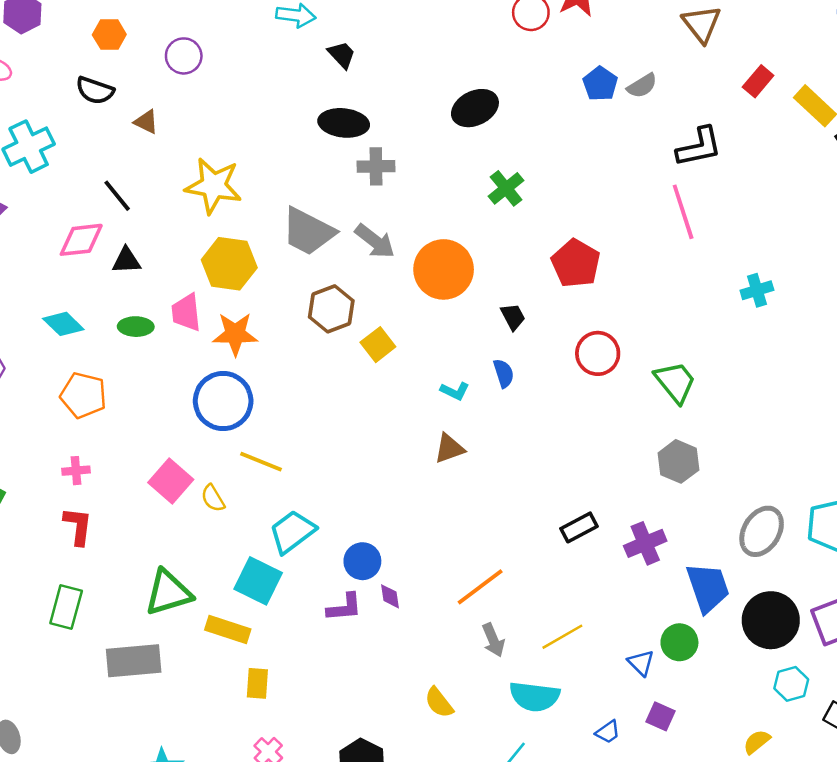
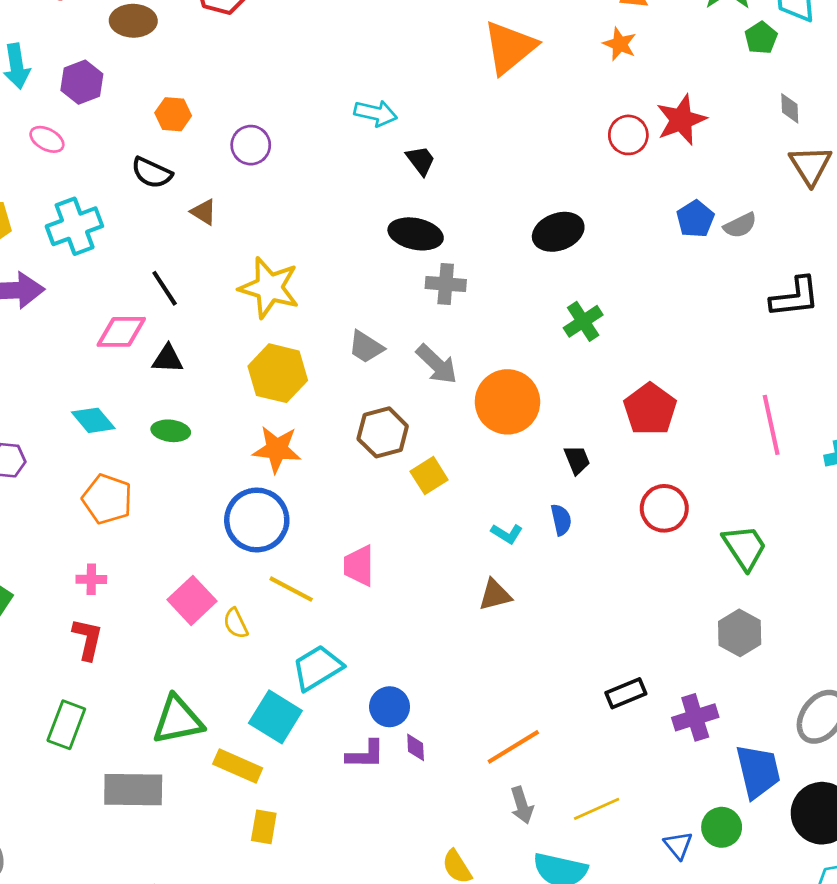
pink line: (683, 212) -> (771, 425), moved
gray trapezoid: (308, 232) -> (366, 347), size x0.6
pink trapezoid: (186, 312) -> (359, 566), moved

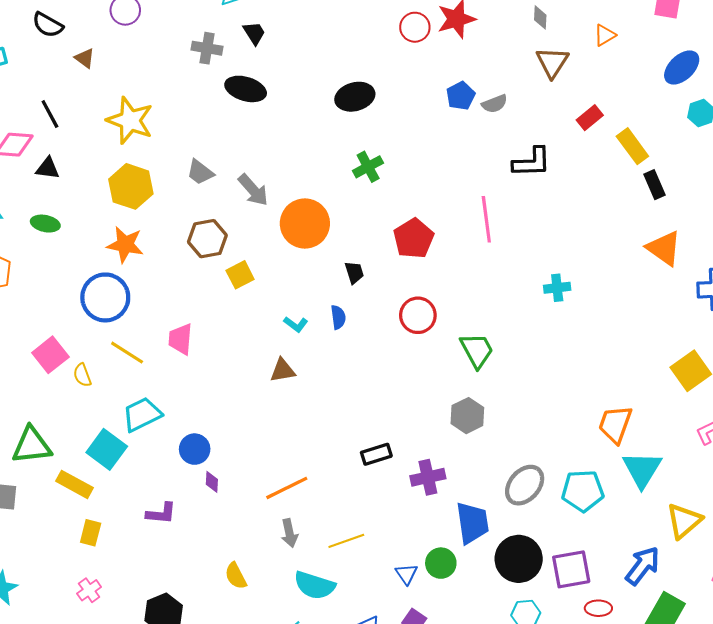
gray cross: (446, 284) -> (207, 48), moved
pink line: (771, 425) -> (486, 219), moved
purple L-shape: (365, 754) -> (161, 513), moved

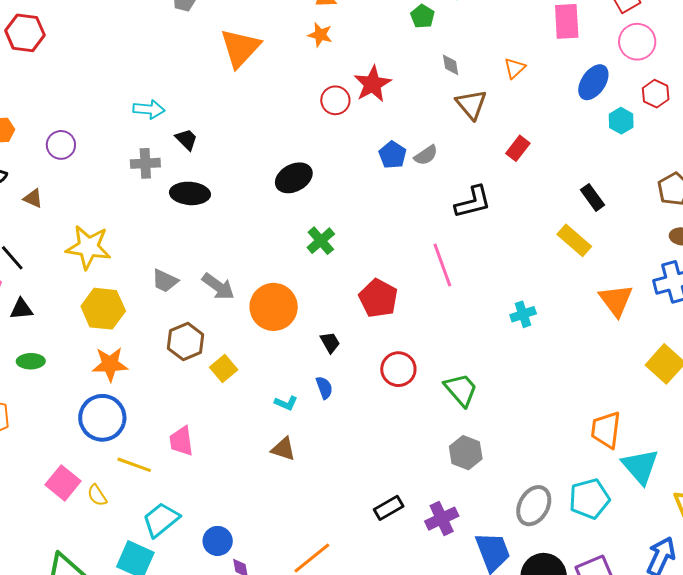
yellow rectangle: (632, 146) -> (574, 240), moved
orange triangle: (664, 248) -> (616, 300), moved, turned 30
brown triangle: (283, 370) -> (283, 449), turned 40

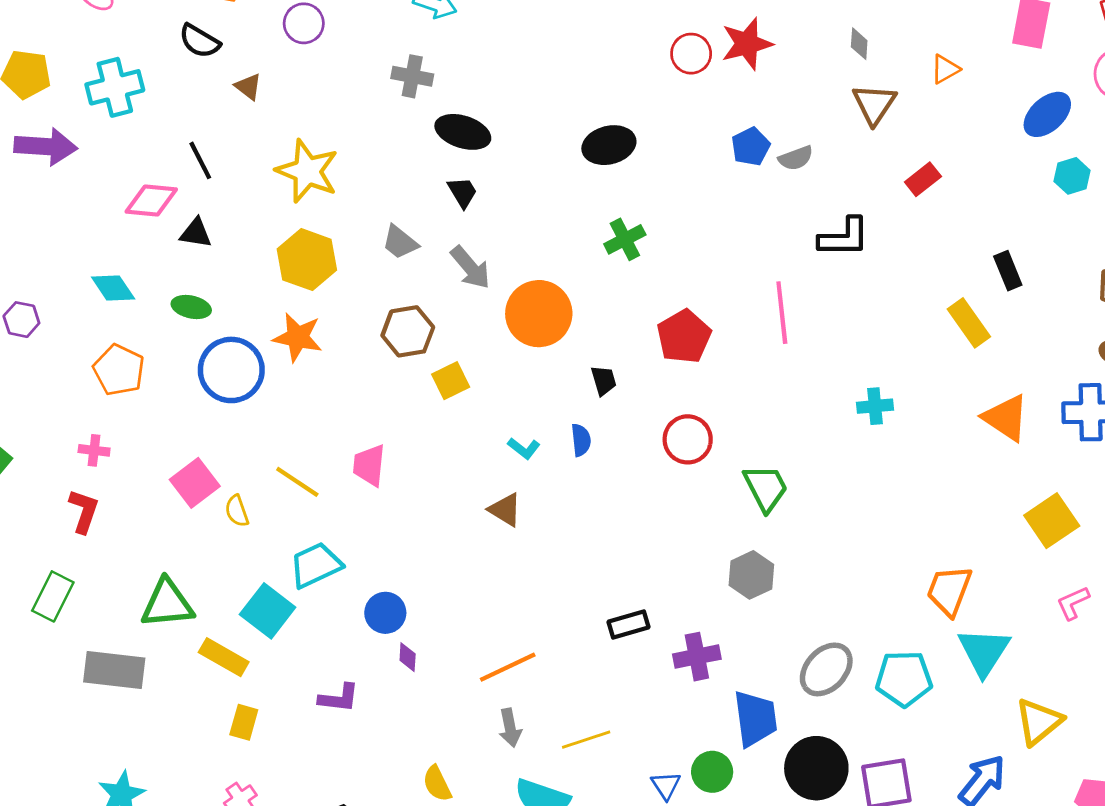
black trapezoid: (186, 139) -> (462, 192), moved
orange triangle: (616, 300) -> (1006, 418), turned -33
blue circle: (102, 418) -> (231, 370), moved

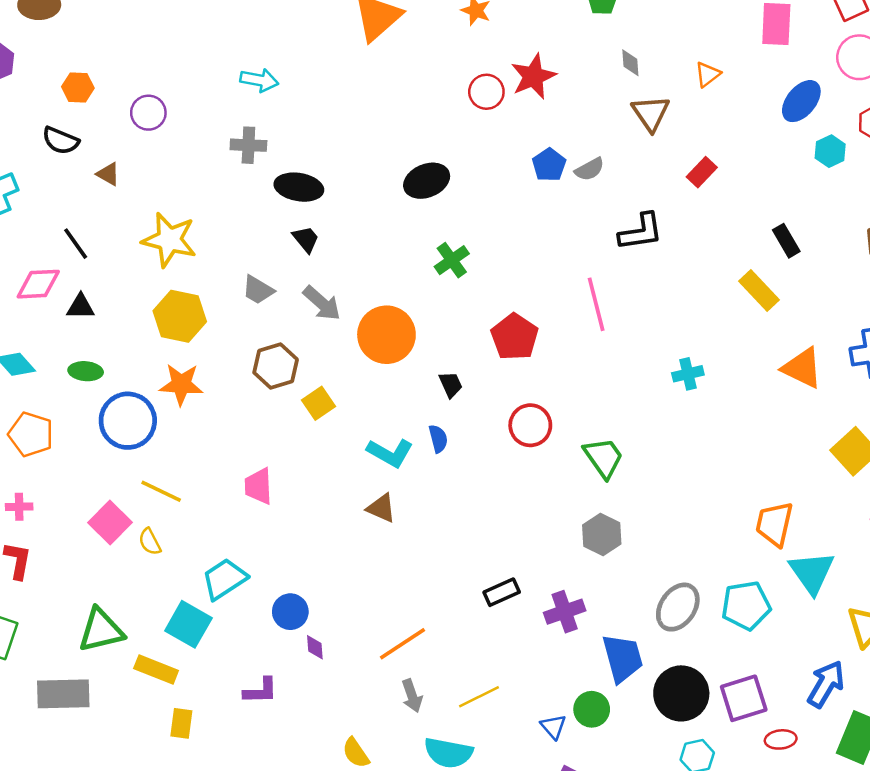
cyan L-shape: (524, 448) -> (390, 453), size x1.6
yellow line: (297, 482) -> (161, 491), moved

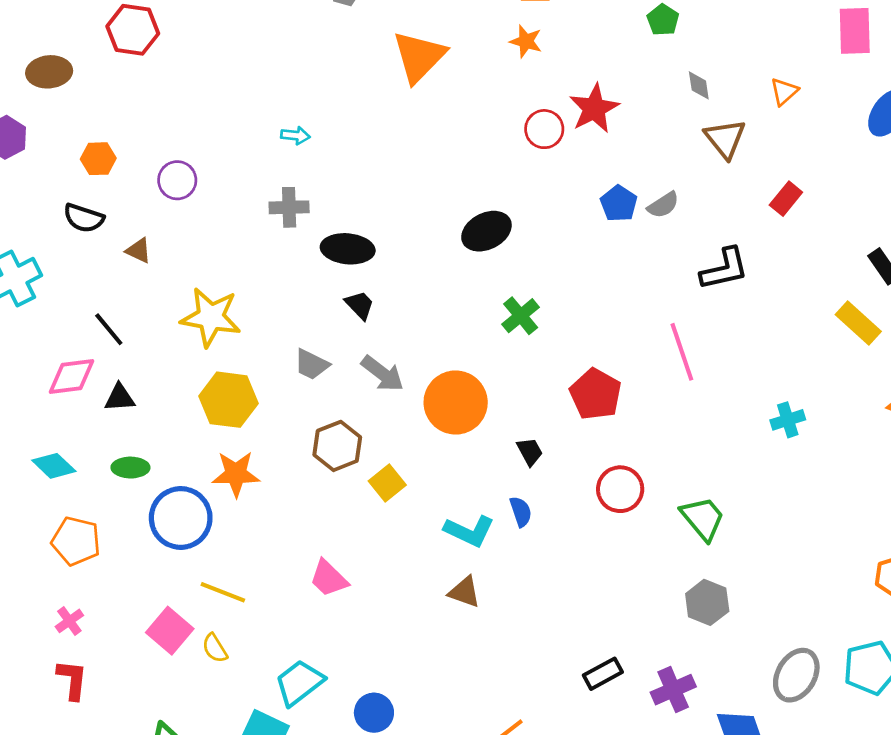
cyan arrow: (259, 80) -> (295, 136), size x0.7
pink trapezoid: (258, 486) -> (329, 578), turned -39
pink cross: (19, 507) -> (69, 621), turned -30

